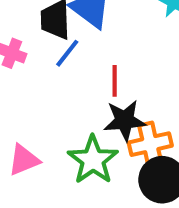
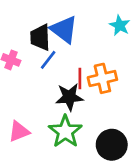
black star: (125, 120) -> (69, 97), moved
orange cross: (150, 144) -> (102, 78), moved

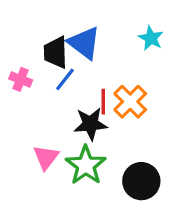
orange cross: (102, 78) -> (130, 102), turned -32
pink triangle: (19, 131) -> (46, 157), moved, turned -30

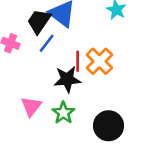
black trapezoid: (56, 52) -> (39, 21), turned 36
green star: (86, 165) -> (63, 113), size x0.7

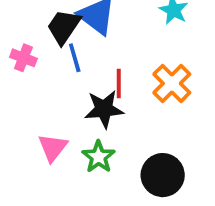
blue line: (47, 43) -> (75, 58), turned -54
orange cross: (99, 61) -> (172, 83), moved

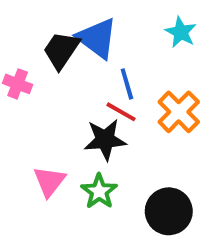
blue line: (75, 58) -> (127, 84), moved
red line: (119, 83) -> (121, 112), turned -60

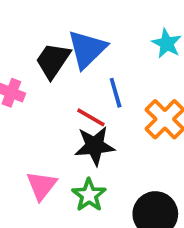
blue triangle: (97, 38) -> (87, 49), turned 39
red line: (121, 112) -> (91, 117), moved

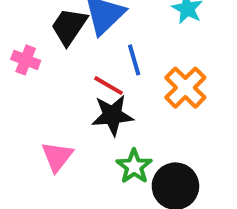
green star: (89, 195) -> (134, 166), moved

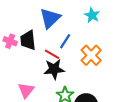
black trapezoid: (69, 26) -> (28, 40), moved, turned -40
blue line: (134, 60) -> (65, 41), turned 49

